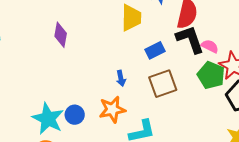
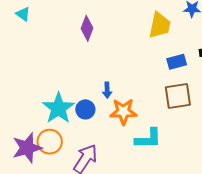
blue arrow: (121, 78) -> (107, 90), moved

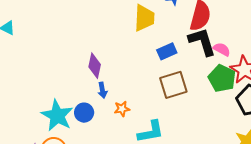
purple diamond: (87, 28) -> (95, 66), moved
orange star: (123, 112) -> (122, 109), size x0.6

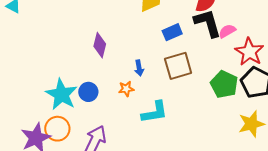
pink semicircle: (222, 49) -> (227, 31), turned -60
green pentagon: (222, 78) -> (224, 84), moved
blue arrow: (102, 90) -> (139, 68), moved

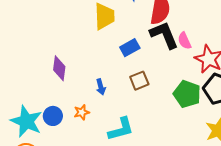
pink semicircle: (227, 31) -> (184, 41), turned -78
brown square: (178, 66) -> (139, 81), size x0.7
orange star: (126, 89) -> (82, 112), moved

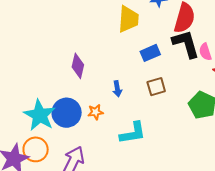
blue circle: (53, 116) -> (67, 113), size x1.5

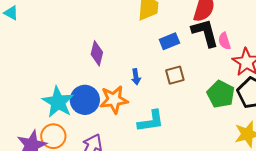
orange star: (96, 112) -> (114, 100), size x1.8

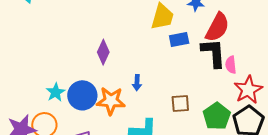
blue rectangle: (169, 41) -> (179, 40), moved
brown square: (175, 75) -> (180, 103), moved
cyan star: (58, 102) -> (56, 92), size x0.6

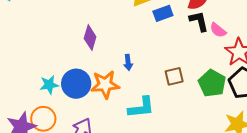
black L-shape: (213, 53) -> (199, 21), size x0.7
pink semicircle: (231, 65) -> (218, 30), turned -36
cyan star: (56, 92) -> (49, 85), turned 30

